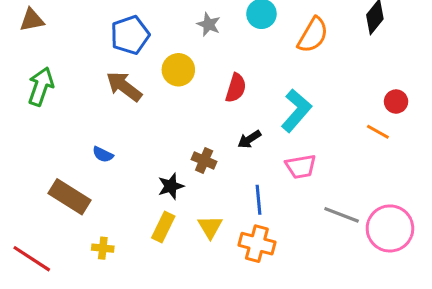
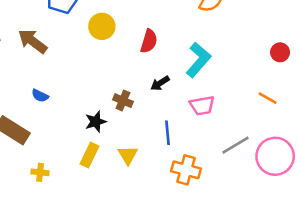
brown arrow: (124, 86) -> (33, 41), moved
orange line: (378, 132) -> (268, 98), moved
gray line: (342, 215) -> (236, 145), turned -52
orange cross: (257, 244) -> (186, 170), moved

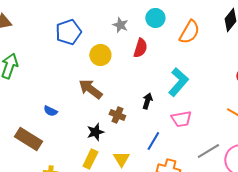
brown arrow: (33, 41) -> (90, 89), moved
red semicircle: (149, 41) -> (140, 48), moved
black arrow: (160, 83) -> (147, 101), turned 140
blue line: (167, 133) -> (153, 141), turned 36

